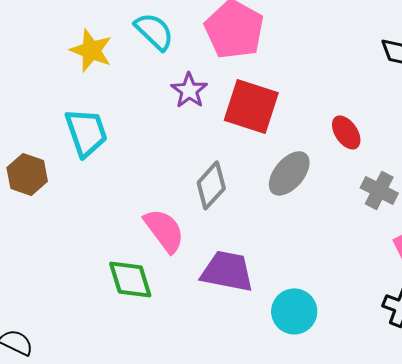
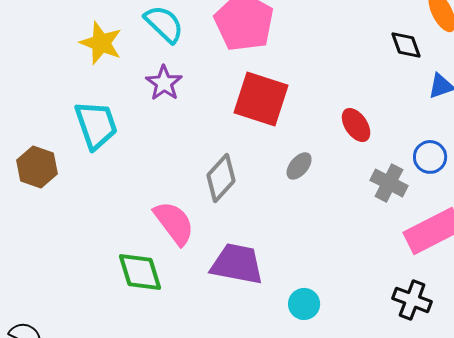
purple star: (189, 90) -> (164, 83), moved
gray ellipse: (289, 173) -> (299, 166), size x0.6
cyan circle: (294, 311) -> (304, 304), size x0.7

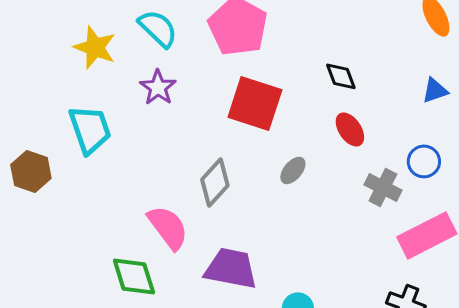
black diamond: (406, 45) -> (341, 76), moved

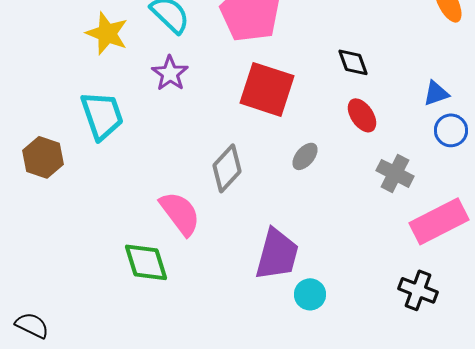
blue triangle: (435, 90) -> (436, 93), moved
blue circle: (424, 161) -> (451, 130), moved
purple trapezoid: (231, 268) -> (277, 254), moved, turned 94

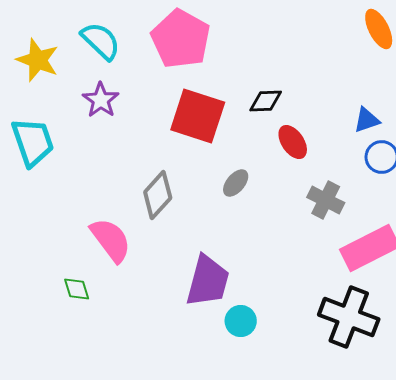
black diamond: (353, 62) -> (266, 101), moved, turned -72
green diamond: (146, 262) -> (77, 289), size x0.6
black cross: (418, 290) -> (349, 317), size x1.5

